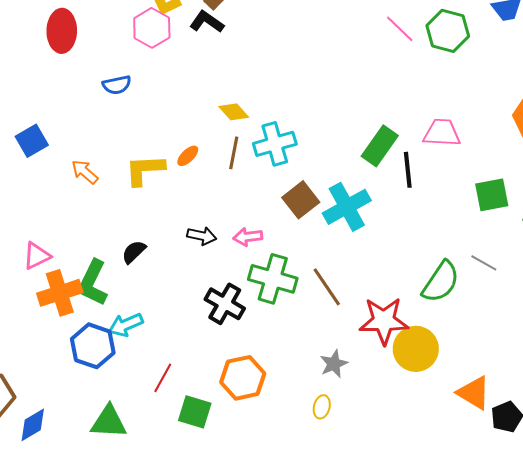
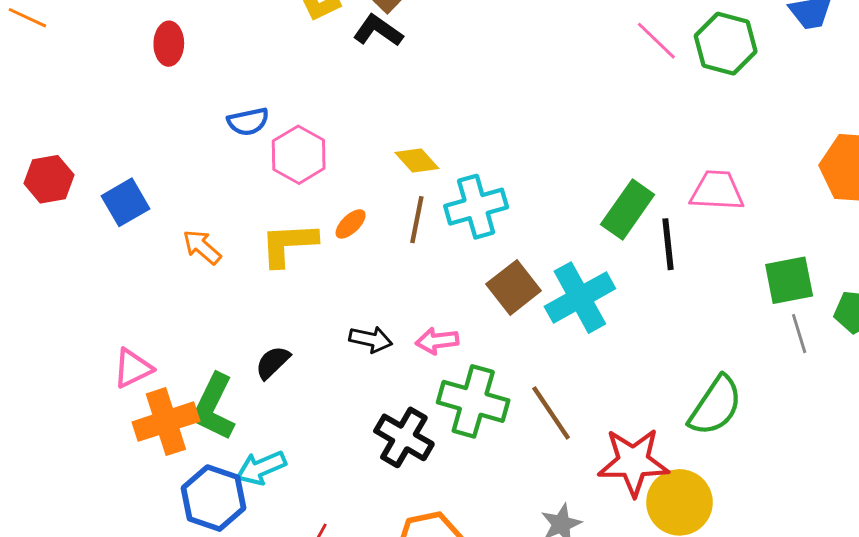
pink hexagon: (152, 28) -> (299, 155), moved
red ellipse: (62, 31) -> (169, 44), size x0.7
gray line: (484, 263) -> (799, 334), moved, turned 44

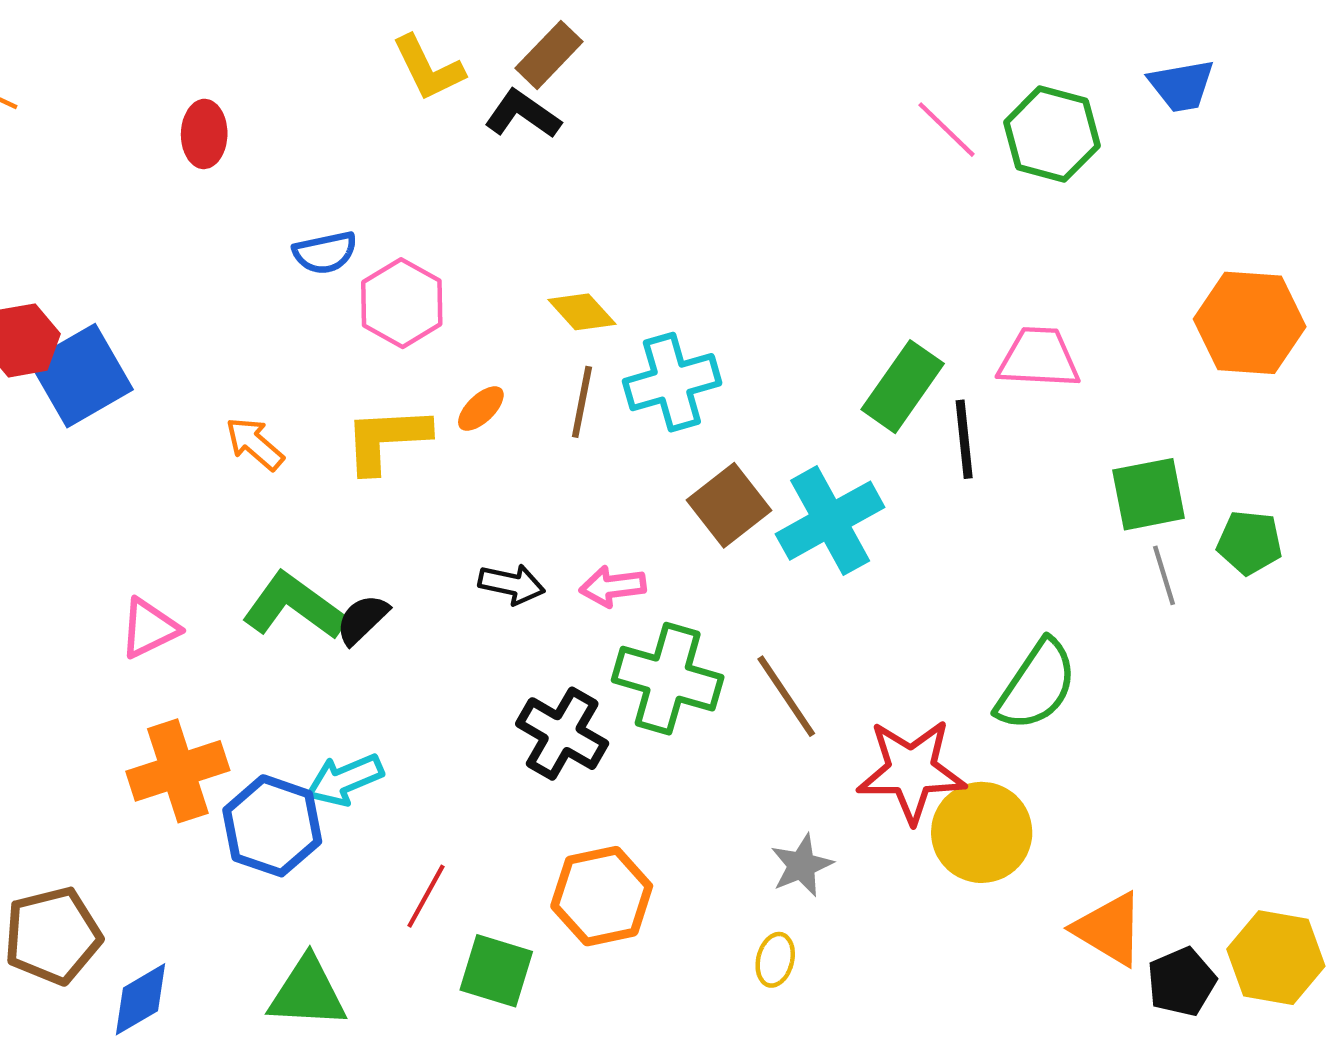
blue square: (126, 202) -> (81, 376), moved, size x1.4
green L-shape: (213, 407) -> (294, 606), moved, turned 100
orange cross: (166, 422) -> (178, 771), moved

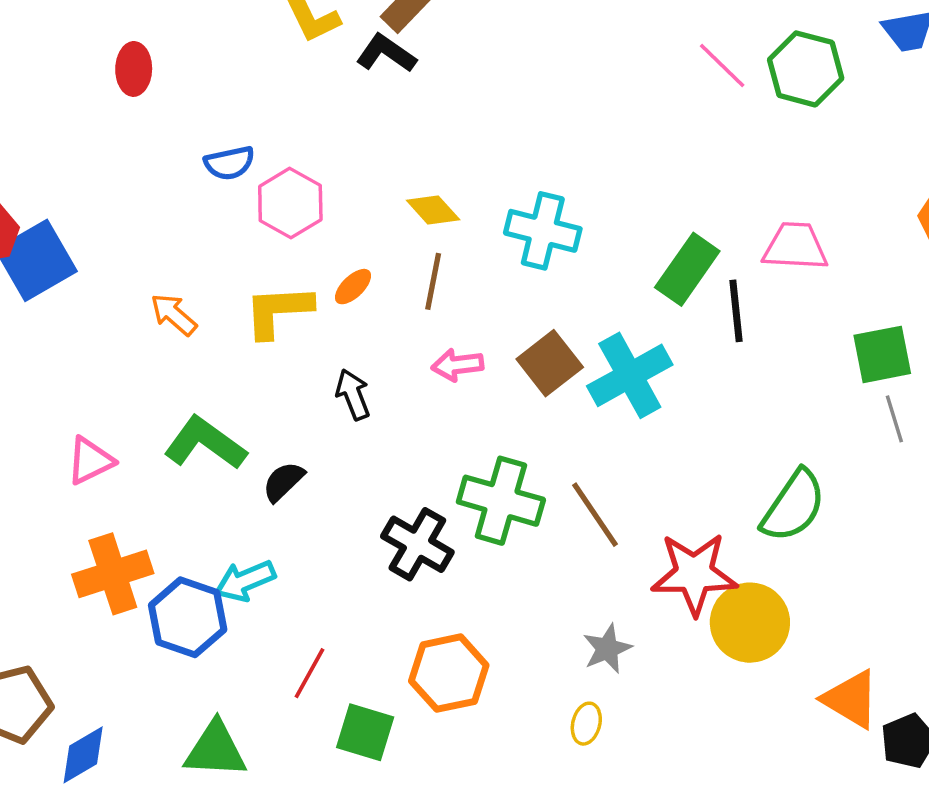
cyan cross: (672, 382) -> (543, 231), moved, turned 30
black arrow: (512, 584) -> (353, 395), moved, turned -123
pink arrow: (613, 586) -> (457, 365), moved
black semicircle: (362, 619) -> (283, 482), moved

